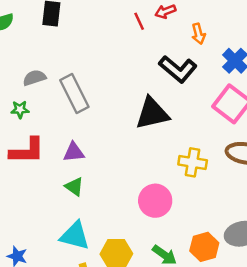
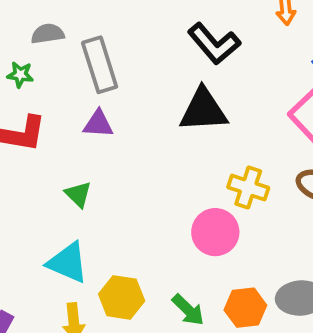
black L-shape: (178, 69) -> (214, 44), moved
purple triangle: (74, 152) -> (98, 124), moved
pink circle: (155, 201) -> (215, 232), moved

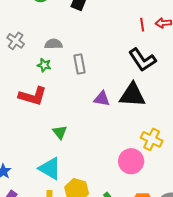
gray rectangle: (100, 65) -> (79, 64), size x0.7
green star: (20, 75) -> (44, 65), moved
purple triangle: (98, 124) -> (102, 99), moved

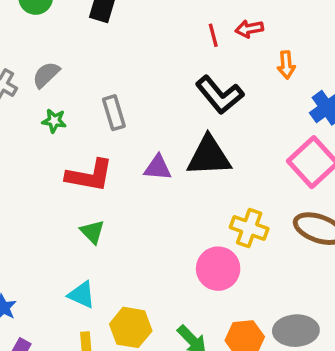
gray semicircle: (53, 44) -> (46, 75), moved, turned -36
red L-shape: (33, 96) -> (89, 176), moved
cyan triangle: (50, 168) -> (82, 295), size x0.7

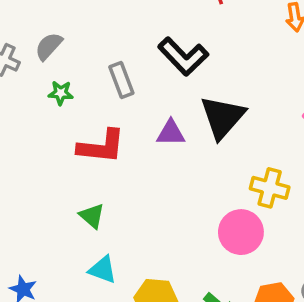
black L-shape: (220, 95) -> (183, 56), moved
black triangle: (209, 156) -> (223, 117), turned -42
green triangle: (92, 232) -> (92, 216), moved

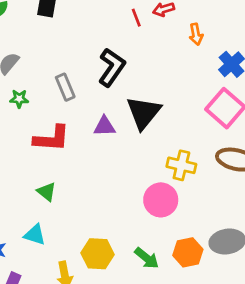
black L-shape: (183, 56) -> (112, 67), turned -99
cyan triangle: (103, 270) -> (35, 235), moved

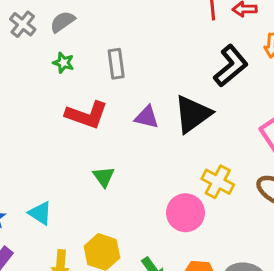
black L-shape: (112, 67) -> (231, 66), moved
green triangle: (47, 192) -> (104, 177), moved

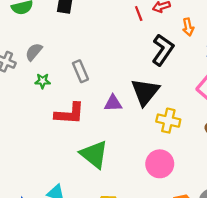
green triangle: (104, 177) -> (94, 154), size x1.8
yellow cross: (218, 182) -> (168, 121), moved

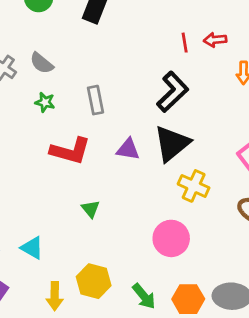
black L-shape: (163, 50) -> (173, 92), moved
gray semicircle: (34, 52) -> (42, 63), turned -102
green triangle: (94, 154) -> (91, 209), size x0.5

